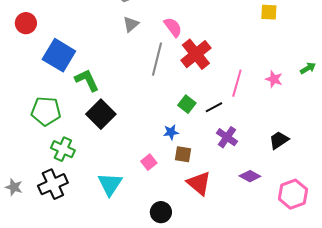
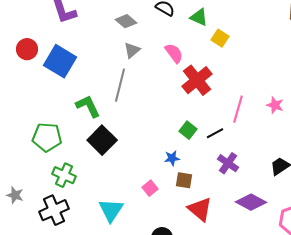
yellow square: (269, 12) -> (220, 38), moved, turned 30
blue square: (59, 55) -> (60, 61), moved
gray line: (157, 59) -> (120, 85), moved
purple diamond: (250, 176) -> (251, 202), size x1.4
gray star: (14, 187) -> (15, 195), moved

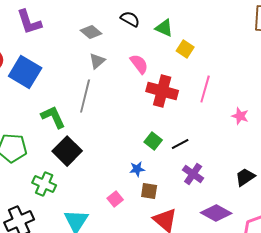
red cross: (197, 80) -> (162, 91), turned -36
pink line: (238, 109) -> (205, 89), moved
green cross: (64, 175) -> (44, 184), moved

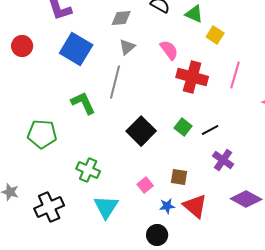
gray diamond: (91, 32) -> (121, 18), turned -45
blue square: (25, 72) -> (76, 49), moved
black square: (67, 151) -> (141, 131), moved
blue star: (137, 169) -> (167, 206), moved
green cross: (44, 184) -> (88, 170), moved

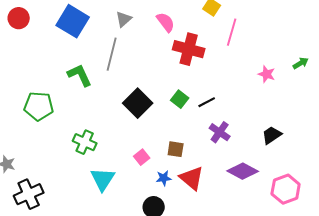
pink line: (235, 75) -> (232, 32), moved
black cross: (49, 207) -> (29, 194), moved

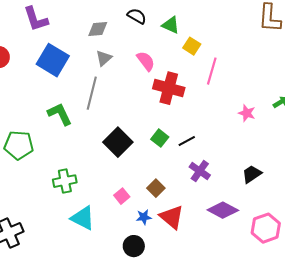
green cross: (85, 142) -> (65, 181), turned -35
brown square: (176, 149) -> (156, 188), turned 36
cyan triangle: (103, 179) -> (83, 218), turned -36

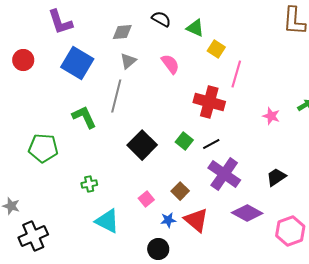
red cross: (169, 88) -> (209, 102), moved
purple cross: (200, 171) -> (224, 174), size x1.5
green cross: (65, 181) -> (89, 184), size x0.7

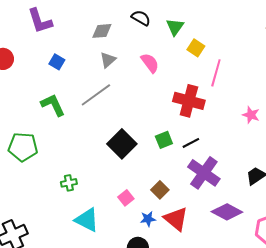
green triangle: (195, 28) -> (175, 27), turned 42
blue square: (77, 63) -> (57, 62), size x0.5
gray line: (116, 96) -> (96, 95), turned 40
green L-shape: (84, 117) -> (53, 105), moved
green square: (184, 141) -> (164, 140), turned 30

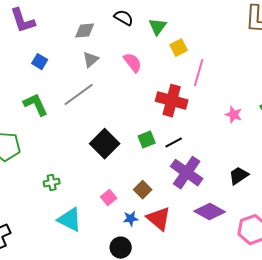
yellow square: (196, 48) -> (179, 48), turned 30

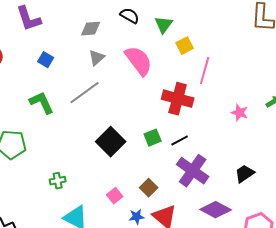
pink semicircle: (133, 63) -> (139, 61), size x1.5

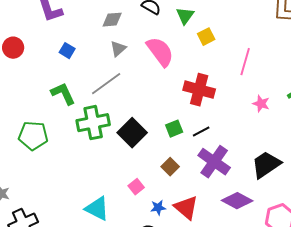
pink line: (205, 71) -> (245, 62), moved
black trapezoid: (245, 174) -> (266, 165), size x1.5
green cross: (58, 181) -> (93, 123), moved, size x2.0
brown square: (149, 188) -> (170, 167), moved

